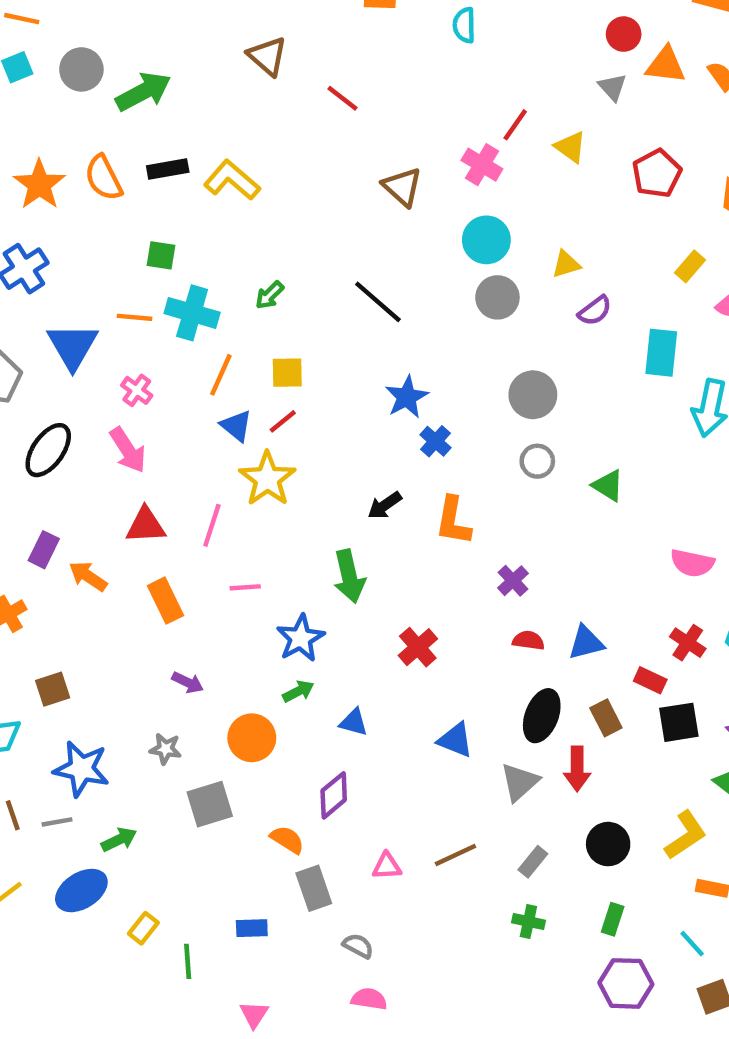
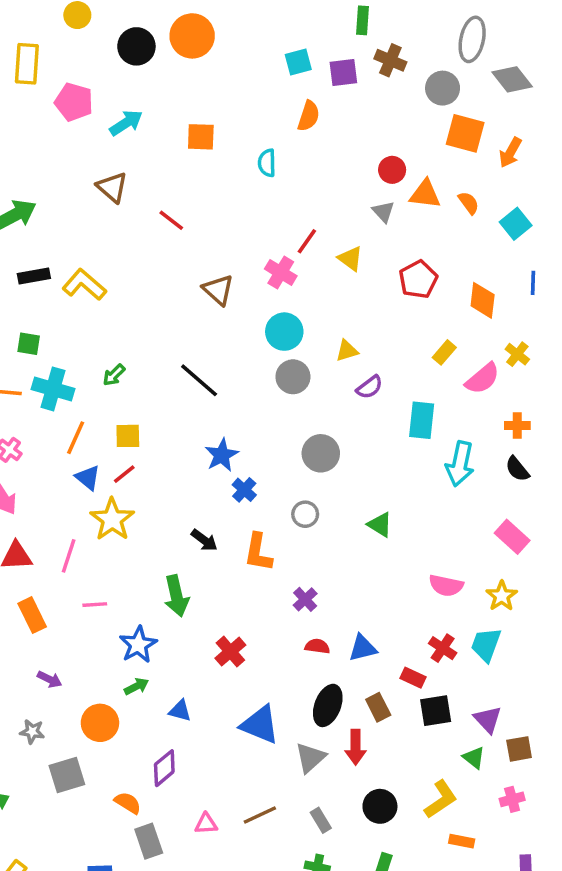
gray circle: (537, 461) -> (305, 514), moved
black arrow: (385, 505) -> (204, 540), turned -108
blue triangle: (455, 740) -> (260, 725), size x1.4
gray rectangle: (533, 862) -> (321, 820), turned -70

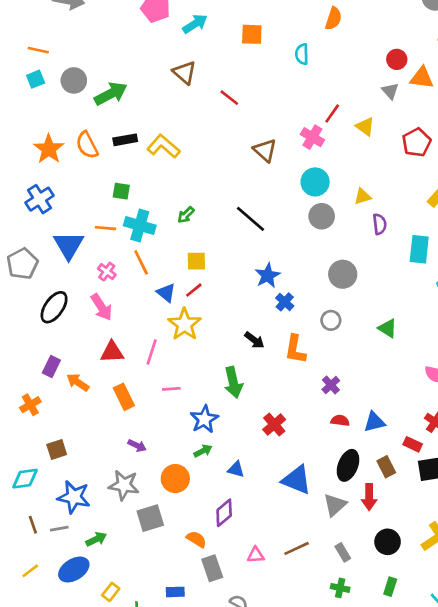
purple semicircle: (369, 387) -> (380, 224), turned -60
orange line: (76, 438) -> (141, 262), moved, turned -50
gray star: (32, 732) -> (124, 485), size x1.6

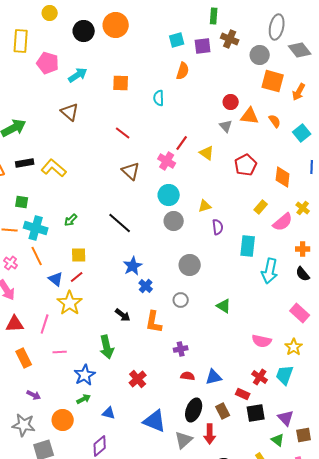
red line: (229, 98) -> (123, 133), moved
purple cross: (331, 385) -> (181, 349), turned 32

